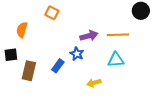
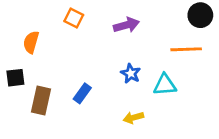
orange line: (118, 35) -> (186, 49), moved
purple arrow: (89, 36) -> (126, 25), moved
blue star: (77, 54) -> (131, 73), moved

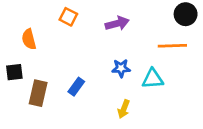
orange semicircle: (31, 42) -> (29, 39), turned -30
blue star: (131, 73) -> (121, 68), turned -30
yellow arrow: (133, 118) -> (124, 109), turned -54

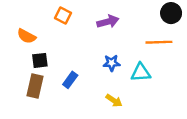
orange semicircle: (29, 39) -> (26, 36), turned -48
black square: (14, 72) -> (40, 60), moved
yellow arrow: (124, 109) -> (114, 101), turned -77

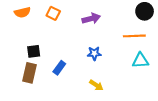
orange semicircle: (26, 36) -> (22, 12), moved, turned -42
cyan triangle: (141, 73) -> (140, 61), moved

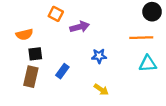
orange semicircle: (22, 12) -> (24, 34), moved
purple arrow: (91, 18) -> (80, 27), moved

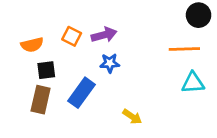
orange square: (56, 14) -> (72, 36), moved
blue star: (99, 56) -> (110, 63), moved
blue rectangle: (62, 71) -> (81, 93), size x1.5

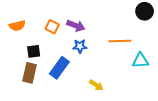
purple arrow: (104, 35) -> (76, 26), turned 36
orange semicircle: (32, 45) -> (17, 26), moved
orange line: (184, 49) -> (120, 41), moved

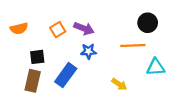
black circle: (145, 11) -> (148, 23), moved
orange square: (52, 27) -> (58, 30), turned 32
yellow arrow: (96, 85) -> (119, 84), moved

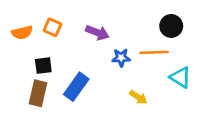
orange square: (58, 30) -> (53, 27), moved, turned -35
blue star: (88, 51) -> (121, 58), moved
cyan triangle: (156, 67) -> (180, 77), turned 36

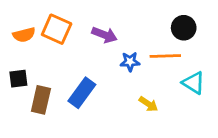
orange square: (53, 27) -> (57, 29), size x1.5
black square: (43, 66) -> (18, 79), moved

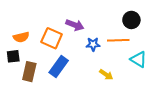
orange square: (57, 29) -> (52, 38), moved
orange semicircle: (24, 35) -> (21, 37), moved

